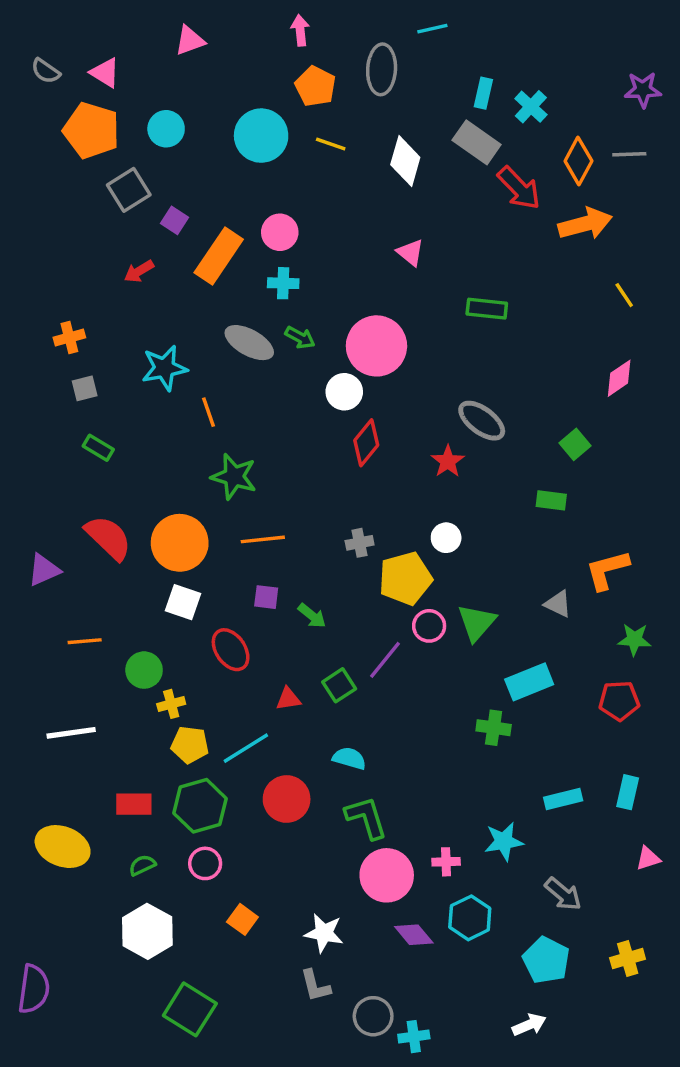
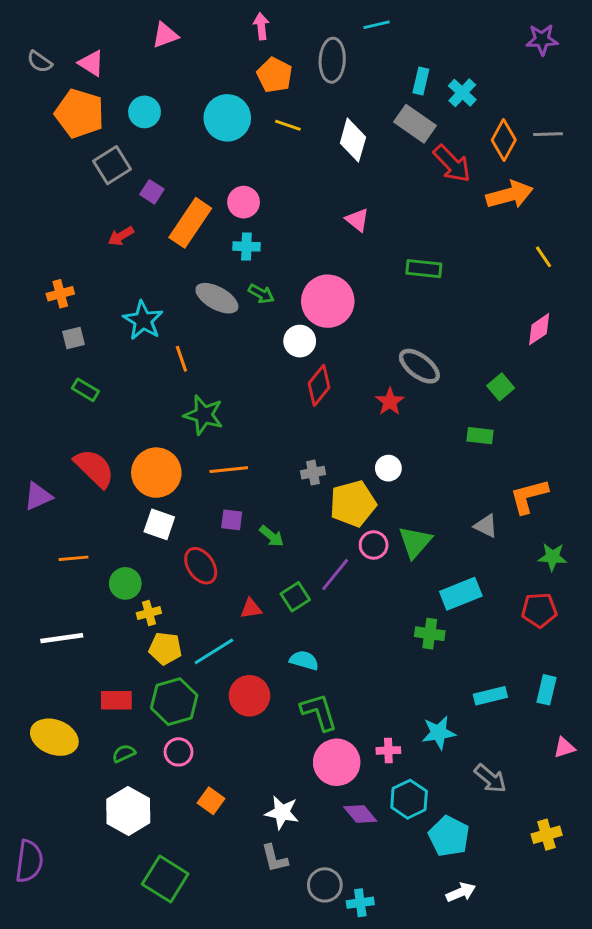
purple star: (643, 90) -> (542, 40), moved
cyan star: (164, 368) -> (143, 320), turned -30
cyan pentagon: (546, 960) -> (449, 836), moved

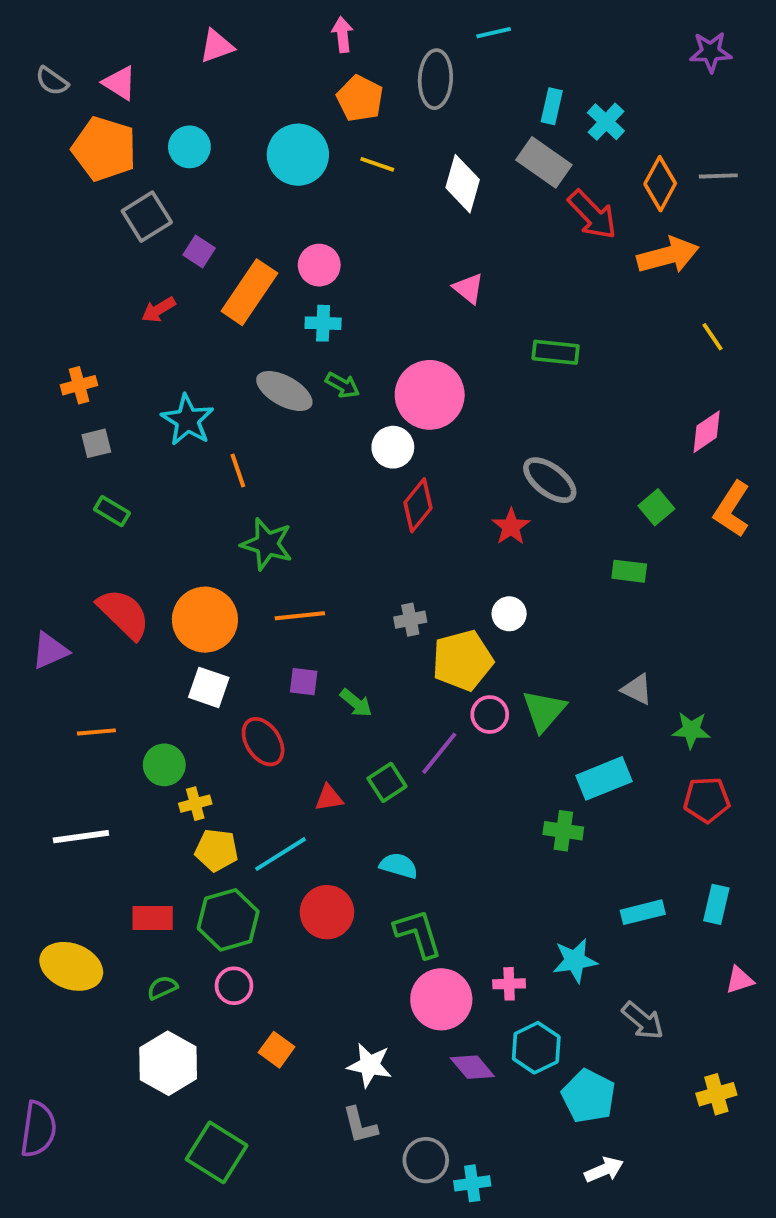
orange L-shape: (529, 496) -> (732, 509), moved, turned -42
green star: (552, 557) -> (691, 730), moved

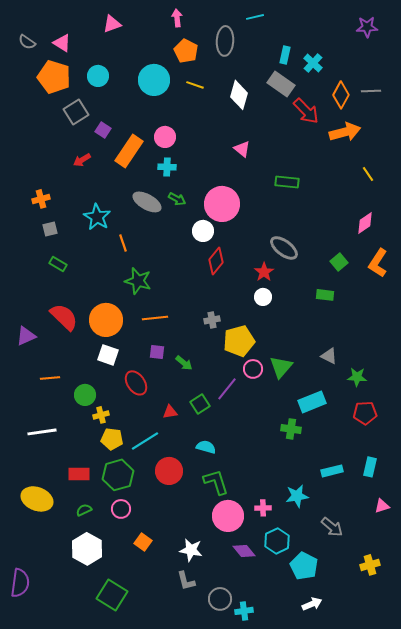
white circle: (509, 614) -> (263, 297), moved

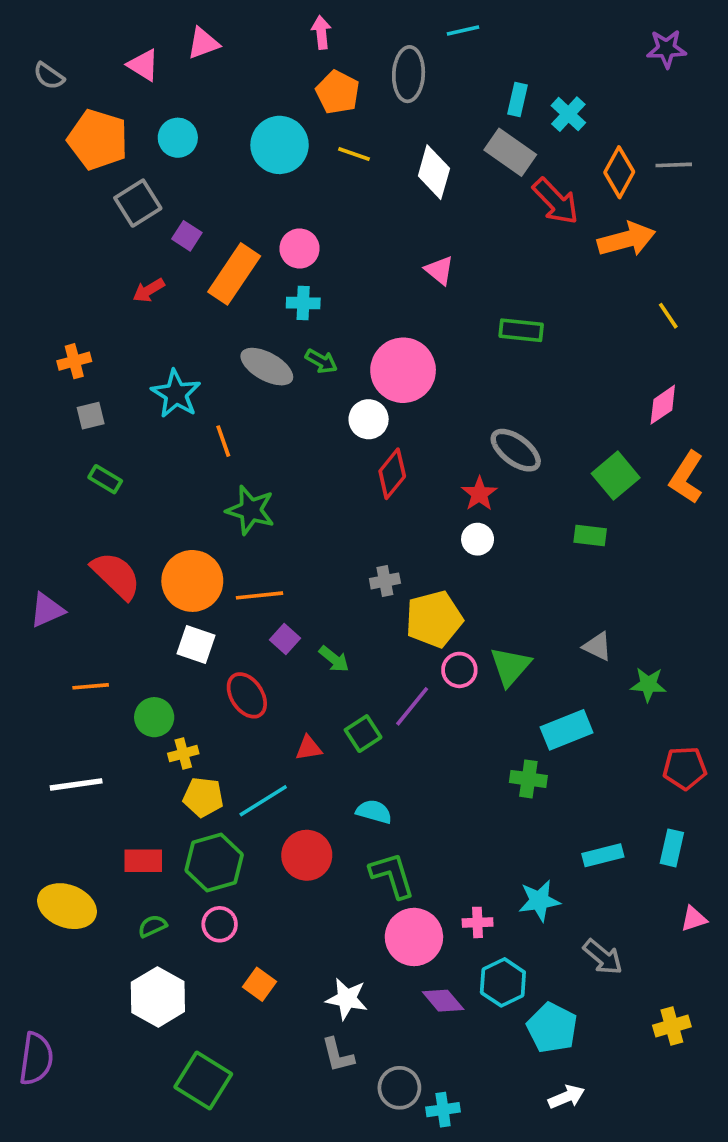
pink triangle: (62, 43) -> (143, 65), moved
green square: (339, 262) -> (616, 476), size x1.4
orange line: (155, 318) -> (260, 595), moved
purple square: (157, 352) -> (285, 639), turned 35
red pentagon: (365, 413) -> (685, 768), moved

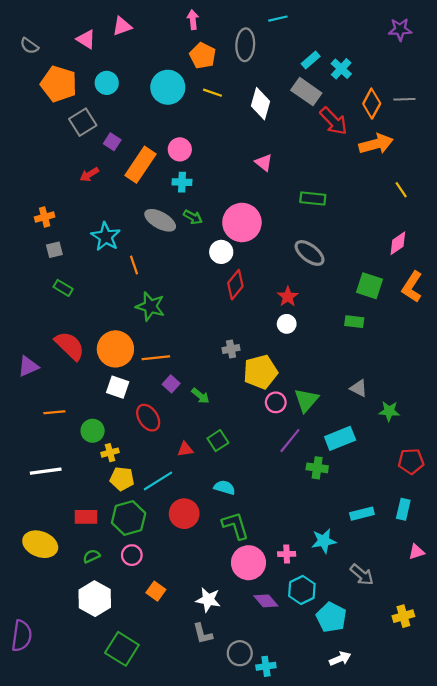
cyan rectangle: (518, 100) -> (311, 60), turned 36
gray ellipse: (516, 450) -> (310, 253), moved
green square: (616, 476) -> (370, 286), turned -32
purple line: (412, 706) -> (290, 441), moved

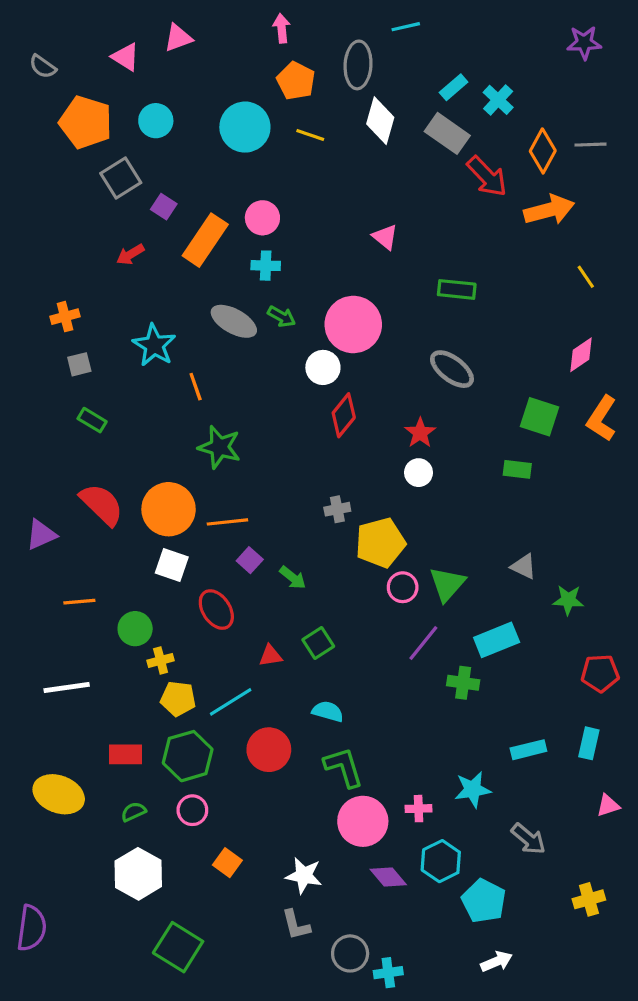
white diamond: (260, 104) -> (380, 121), moved

